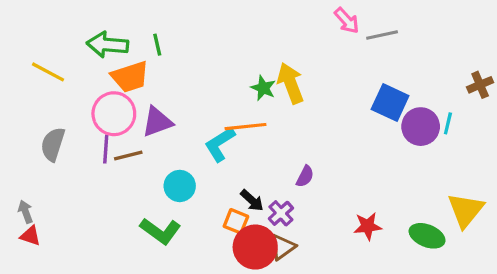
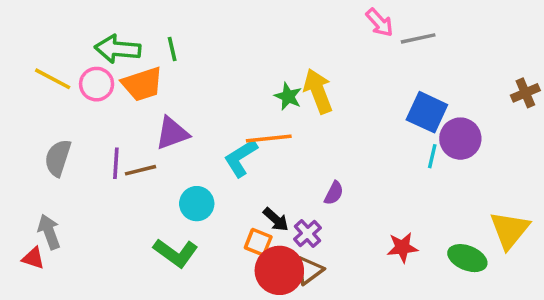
pink circle: (114, 114) -> (97, 84), moved, size x0.7
cyan line: (448, 123) -> (432, 156), moved
gray arrow: (26, 212) -> (49, 232), moved, size x1.4

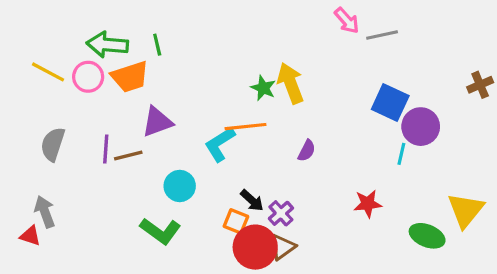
cyan line: (432, 156) -> (401, 154), moved
purple semicircle: (334, 193) -> (307, 151), moved
red star: (402, 248) -> (368, 204), moved

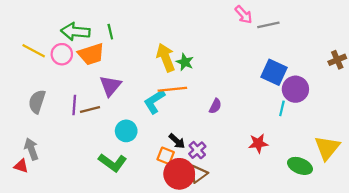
yellow arrow: (291, 83) -> (166, 58), moved
purple triangle: (157, 122) -> (110, 86), turned -30

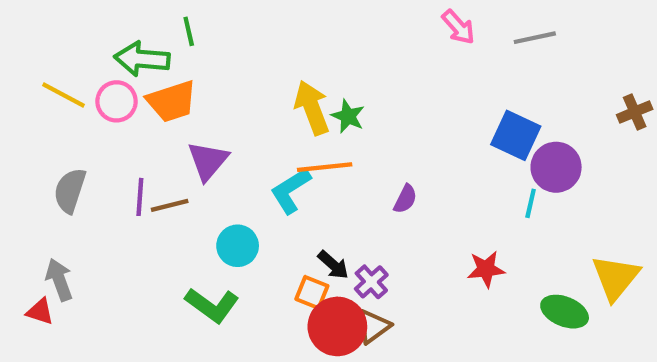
gray line: (268, 25) -> (535, 38), moved
green line: (110, 32) -> (189, 31), moved

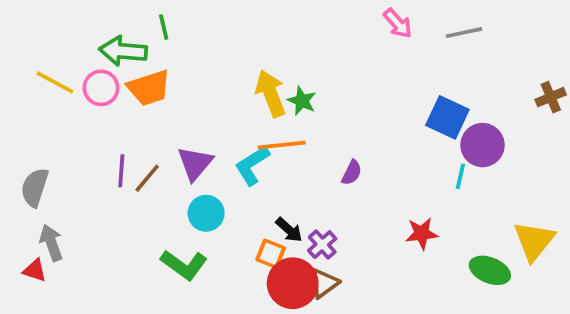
purple triangle: (208, 161) -> (195, 163), moved
gray semicircle: (70, 191) -> (35, 187), moved
brown line: (170, 205) -> (147, 178), turned -36

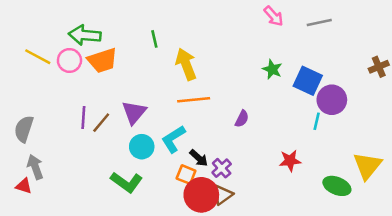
green line: (164, 27) -> (154, 39), moved
green star: (302, 101) -> (272, 69), moved
cyan L-shape: (252, 165) -> (173, 139), moved

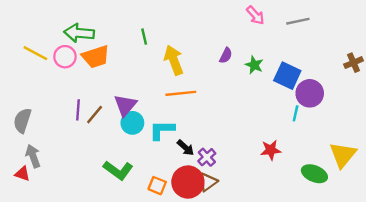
purple semicircle: (242, 119) -> (226, 55), moved
cyan L-shape: (173, 139) -> (162, 130), turned 32
cyan circle: (142, 147) -> (132, 123), moved
orange square: (186, 175) -> (157, 186), moved

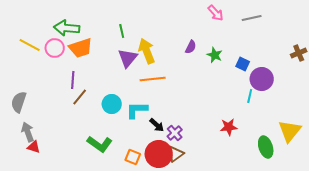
blue square: (287, 76) -> (243, 64), size x0.6
purple triangle: (125, 105) -> (128, 58), moved
purple line: (78, 110) -> (73, 80), moved
red triangle: (22, 174) -> (34, 147), moved
green ellipse: (314, 174) -> (266, 147), turned 50

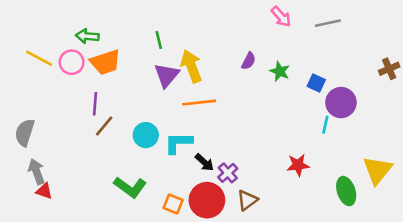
green arrow: (67, 28) -> (87, 36), size x0.7
brown triangle: (176, 154) -> (247, 200), moved

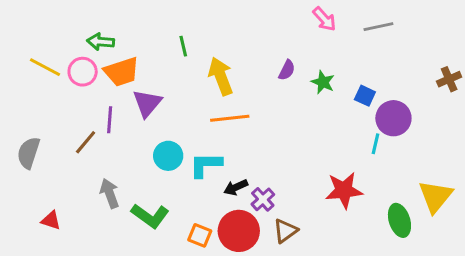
purple triangle: (167, 75) -> (147, 103), moved
brown line: (104, 126) -> (86, 142), moved
black arrow: (204, 162) -> (236, 187), turned 114
red star: (298, 165) -> (344, 190), size x1.4
gray arrow: (36, 172) -> (110, 193), moved

